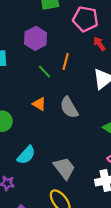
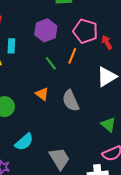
pink pentagon: (85, 19) -> (85, 31), moved

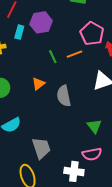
purple hexagon: (46, 30) -> (41, 22), moved
orange line: (72, 56) -> (74, 54), turned 35
orange triangle: (42, 94) -> (38, 84), turned 32

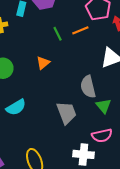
gray semicircle: (64, 96) -> (88, 87), moved
gray trapezoid: (41, 148) -> (66, 113), moved

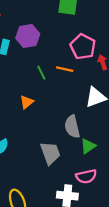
orange line: (80, 30) -> (65, 69), turned 35
green triangle: (104, 106) -> (88, 146), turned 35

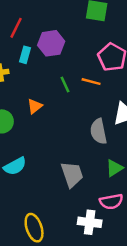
orange triangle: (27, 102) -> (35, 106), moved
gray semicircle: (72, 127) -> (99, 131), moved

